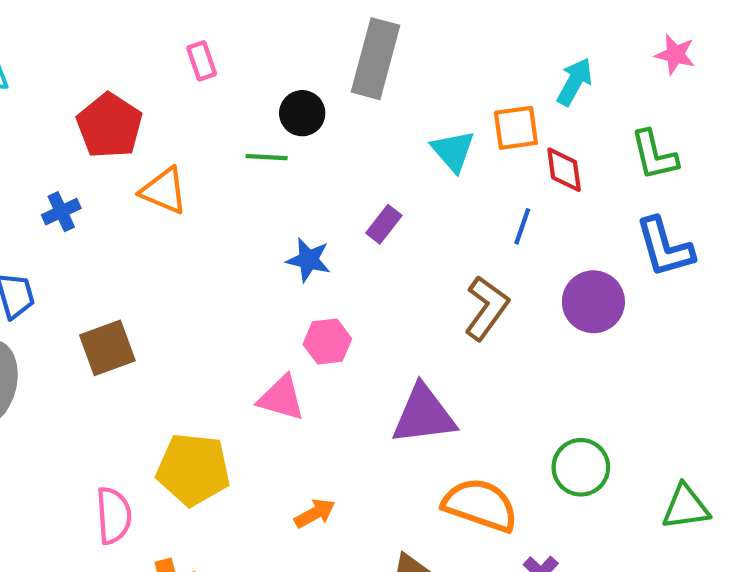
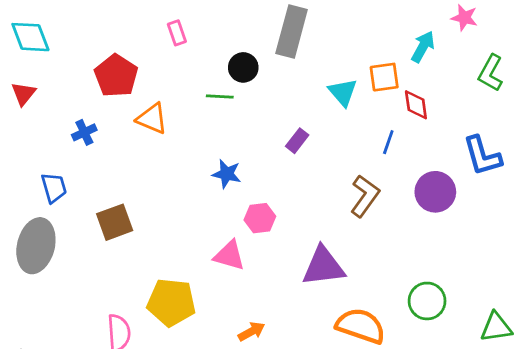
pink star: (675, 55) -> (464, 18), moved
green L-shape: (654, 155) -> (491, 73), moved, turned 42
blue star: (308, 260) -> (227, 174), moved

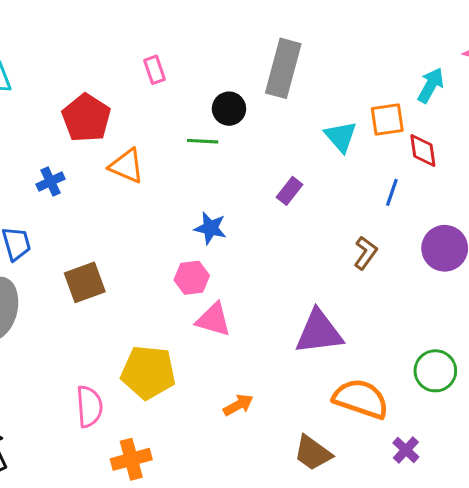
brown L-shape: (365, 196) -> (366, 253), size x0.7
pink hexagon: (260, 218) -> (192, 278), moved

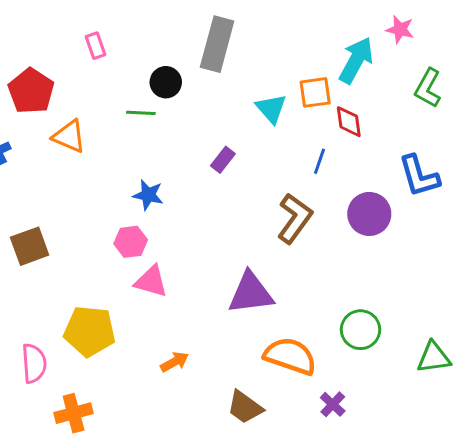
cyan arrow: (431, 85) -> (356, 60), size x1.4
brown L-shape: (366, 253) -> (295, 218), size x1.6

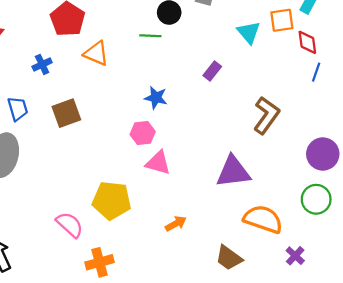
blue line: (320, 161) -> (316, 72), moved
purple circle: (369, 214) -> (323, 154), moved
brown square: (30, 246) -> (66, 113), moved
pink semicircle: (34, 363) -> (70, 225), turned -44

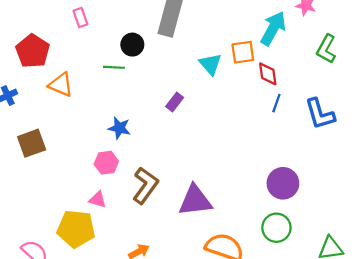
brown L-shape: (266, 115) -> (145, 185), moved
pink triangle: (158, 163) -> (98, 200), moved, size x0.7

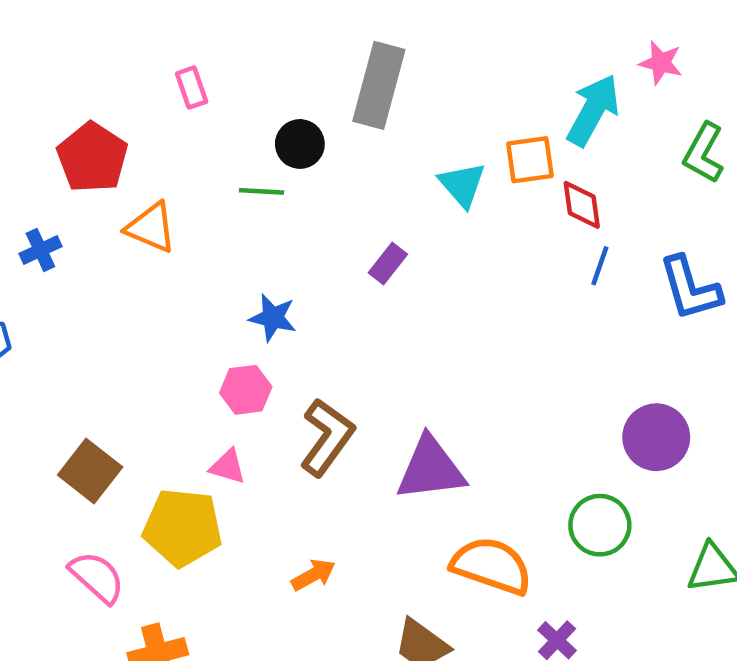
brown square: (32, 143) -> (90, 471), moved, turned -32
purple circle: (283, 183) -> (656, 437), moved

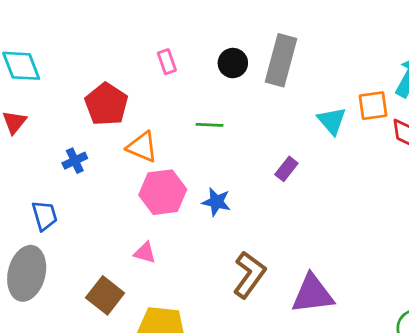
black circle: (300, 144) -> (233, 63), moved
pink hexagon: (246, 390) -> (163, 192), moved, size x1.5
pink triangle: (228, 467) -> (145, 253), moved

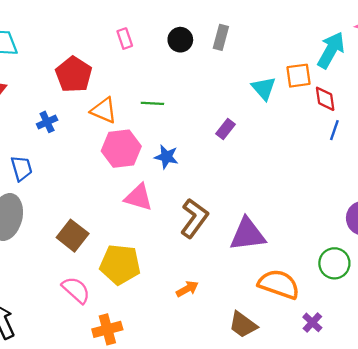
gray rectangle: (281, 60) -> (221, 37), size x0.6
green line: (209, 125) -> (152, 103), moved
pink triangle: (145, 253) -> (139, 197), moved, size x1.5

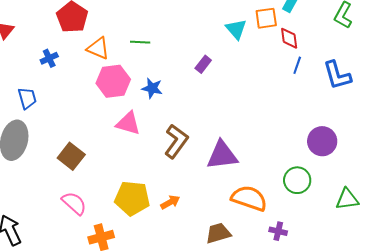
yellow pentagon: (120, 264) -> (132, 198), moved
purple cross: (312, 322) -> (278, 231), turned -30
brown trapezoid: (243, 325) -> (218, 233), turned 128

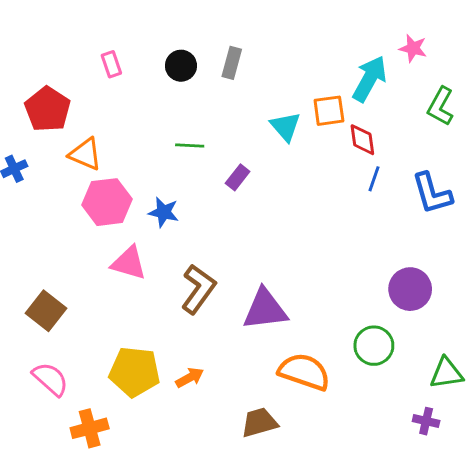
green line: (140, 42) -> (190, 145), moved
purple cross: (278, 231) -> (426, 421), moved

